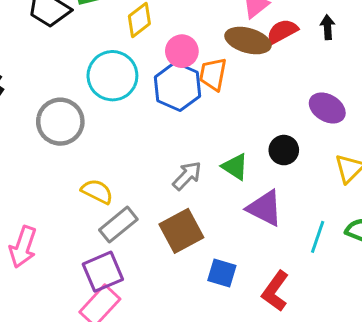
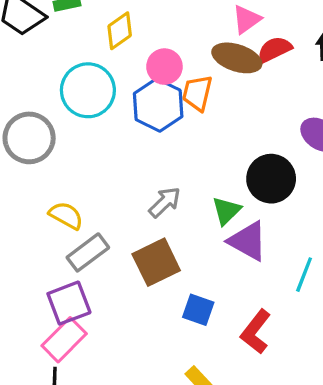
black circle: (284, 150) -> (271, 179), size x1.5
green triangle: (235, 167) -> (226, 211), moved, turned 40

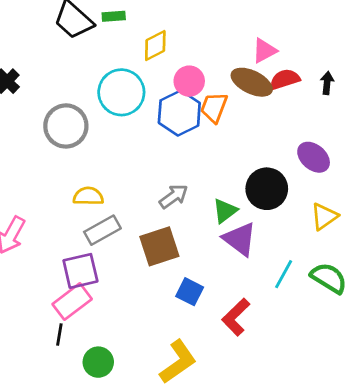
yellow semicircle: (66, 216) -> (88, 196), turned -36

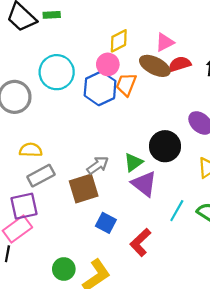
yellow diamond: (155, 45) -> (119, 41), moved
gray arrow: (174, 196) -> (98, 165), moved
green circle: (98, 362) -> (64, 269), moved

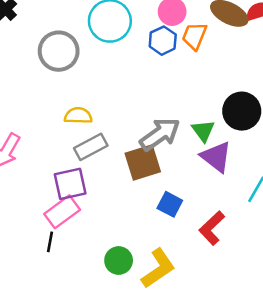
blue hexagon: (100, 88) -> (163, 41), size x0.7
green triangle: (133, 162) -> (203, 131), turned -30
gray arrow: (98, 165) -> (160, 134), size x1.5

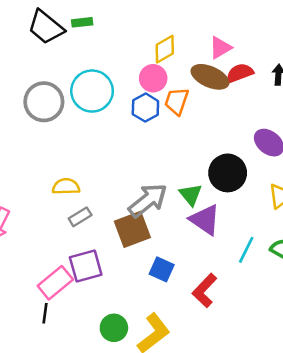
gray circle: (59, 51) -> (44, 102), moved
gray rectangle: (91, 147) -> (80, 217), size x0.7
purple square: (70, 184) -> (86, 266), moved

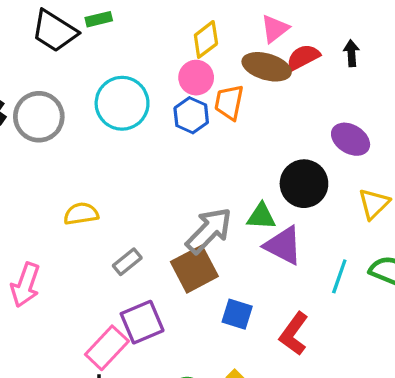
gray circle: (44, 102) -> (39, 117), moved
yellow semicircle: (66, 187) -> (81, 214), moved
green triangle: (191, 195) -> (261, 216), turned -40

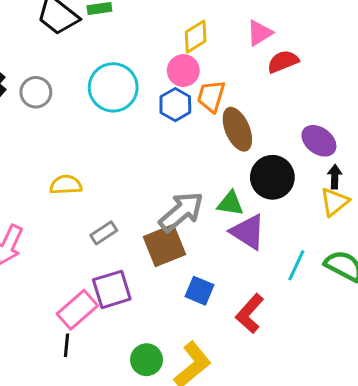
black arrow: (351, 53) -> (335, 177), moved
brown ellipse: (267, 67) -> (237, 129), moved, turned 45
gray circle: (39, 117) -> (36, 92), size x0.7

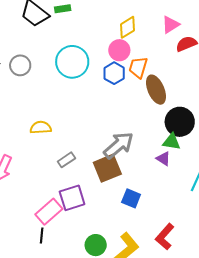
green triangle: (230, 203) -> (172, 142), moved
purple triangle: (248, 232) -> (163, 159), size x0.6
red L-shape: (250, 314) -> (165, 237), moved

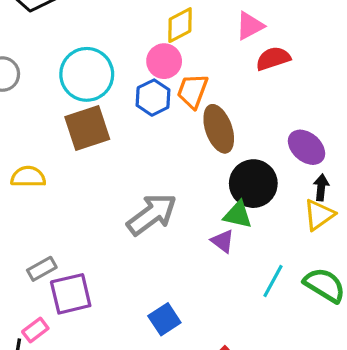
gray rectangle: (66, 160) -> (42, 269), moved
brown square: (107, 168) -> (87, 128), moved
blue square: (131, 198) -> (164, 319), moved, turned 30
pink rectangle: (49, 212) -> (35, 330), moved, size x0.6

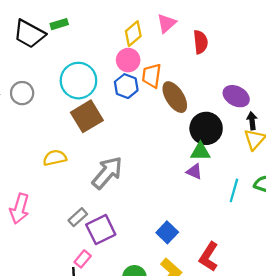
pink triangle: (250, 26) -> (167, 23), moved
red semicircle: (273, 59) -> (200, 42), turned 115
gray arrow: (152, 214) -> (107, 173), moved

